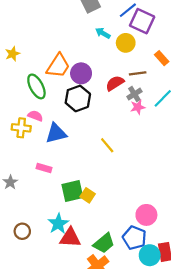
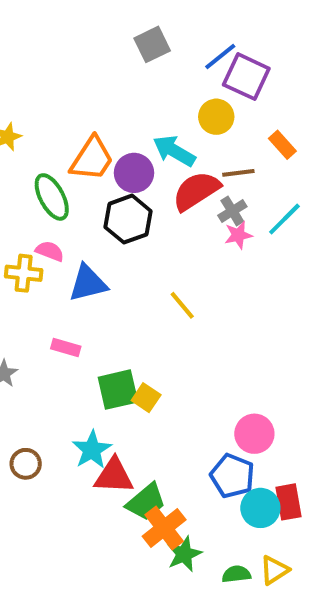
cyan arrow: (103, 33) -> (174, 151), moved, size x1.5
red semicircle: (115, 83) -> (196, 191), size x1.4
green trapezoid: (104, 243) -> (146, 502), moved

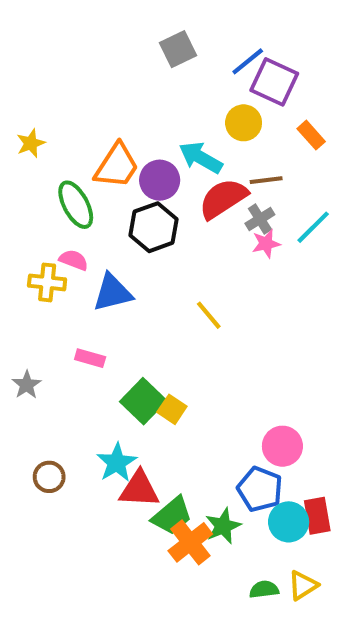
orange rectangle: (282, 145) -> (311, 135), moved
green square: (118, 390) -> (143, 401), turned -33
green star: (184, 554) -> (223, 526), moved

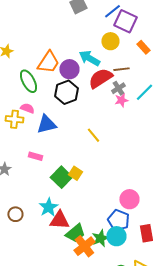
yellow square: (172, 409) -> (75, 173), moved
cyan circle: (289, 522) -> (116, 236), moved

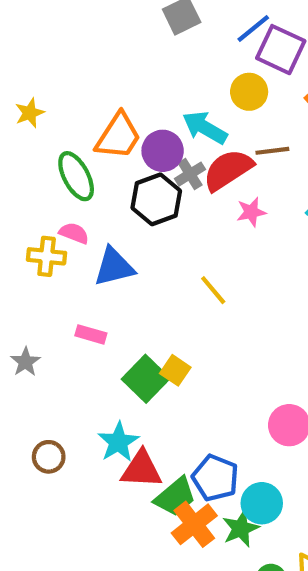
gray cross: (118, 88) -> (190, 174), moved
pink star: (121, 100) -> (251, 212), moved
blue pentagon: (118, 220) -> (215, 478), moved
green star: (100, 238) -> (241, 529), moved

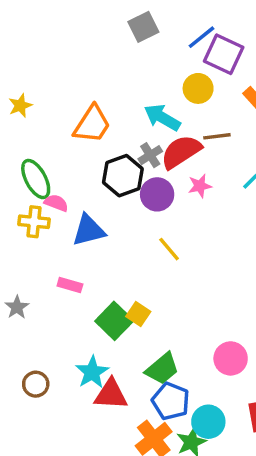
purple circle: (163, 151) -> (157, 194), moved
green ellipse: (76, 176) -> (36, 179), moved
green trapezoid: (175, 497) -> (162, 369), moved

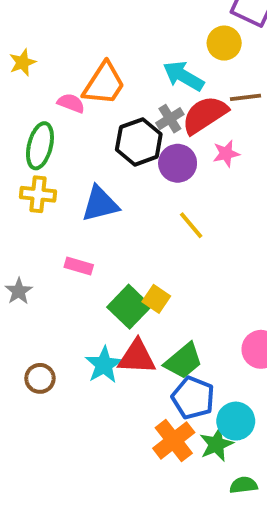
green ellipse: (36, 179) -> (40, 146), turned 42
pink semicircle: (56, 203) -> (71, 103), moved
red triangle: (111, 394) -> (137, 357), moved

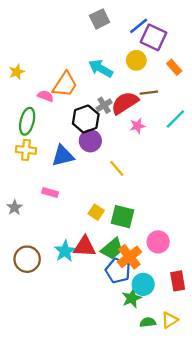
cyan arrow: (183, 76) -> (101, 68), moved
purple circle: (178, 163) -> (90, 141), moved
green square: (129, 307) -> (122, 217), moved, turned -30
brown circle: (40, 378) -> (27, 259), size x1.5
orange cross: (174, 440) -> (129, 257), moved

